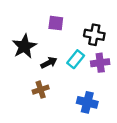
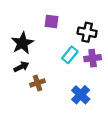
black arrow: (49, 63) -> (21, 67), moved
blue cross: (87, 102) -> (81, 95), turned 30

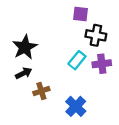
purple square: (52, 21) -> (80, 14), moved
blue cross: (81, 95) -> (76, 106), moved

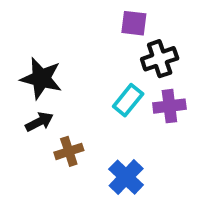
black cross: (96, 35) -> (160, 59), turned -30
black star: (25, 47) -> (41, 78), turned -30

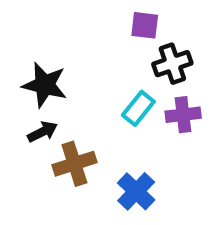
brown cross: (69, 151) -> (74, 164), size x1.4

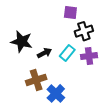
black arrow: (42, 132) -> (44, 53), moved
blue cross: (136, 191) -> (56, 93), moved

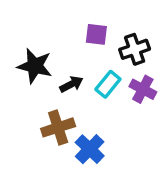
purple square: (70, 12) -> (96, 34), moved
purple cross: (89, 56) -> (143, 89), turned 35

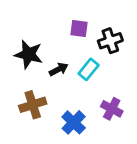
purple cross: (143, 89) -> (112, 109), moved
brown cross: (58, 127) -> (33, 105), moved

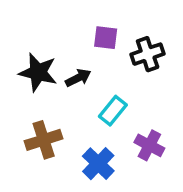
black arrow: (59, 69) -> (78, 78), moved
cyan rectangle: (89, 69) -> (113, 111), moved

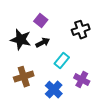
purple square: (106, 38) -> (41, 21), moved, turned 32

